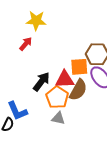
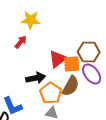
red triangle: (65, 79) -> (58, 59), moved, turned -36
black arrow: (41, 82) -> (36, 78), turned 42

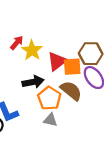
yellow star: (31, 20) -> (32, 50), moved, turned 30
brown semicircle: (71, 86) -> (71, 91), turned -80

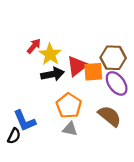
black arrow: (33, 82) -> (52, 74), moved
brown semicircle: (71, 91) -> (110, 116), moved

